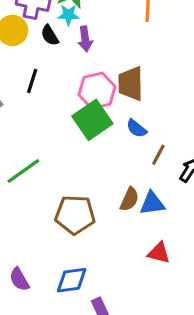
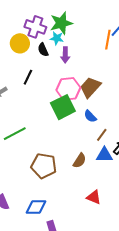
brown trapezoid: (131, 84) -> (90, 87), turned 35
blue triangle: (152, 203) -> (104, 155), moved

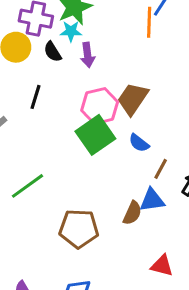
blue triangle: (104, 155) -> (152, 200), moved

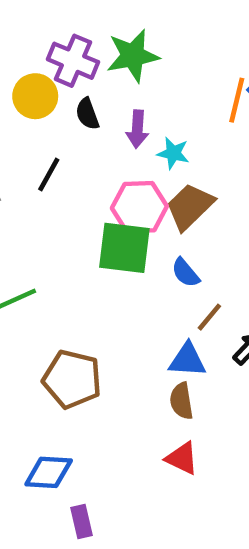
cyan star: (71, 31) -> (173, 153), moved
green square: (95, 135) -> (124, 248), turned 30
brown semicircle: (132, 213) -> (181, 401), moved, turned 135

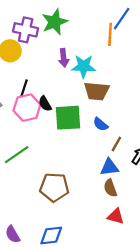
black semicircle: (87, 114) -> (45, 104), moved
cyan star: (173, 153) -> (84, 66), size x1.5
brown trapezoid: (190, 206) -> (97, 91), turned -120
pink hexagon: (139, 207) -> (27, 108), moved

